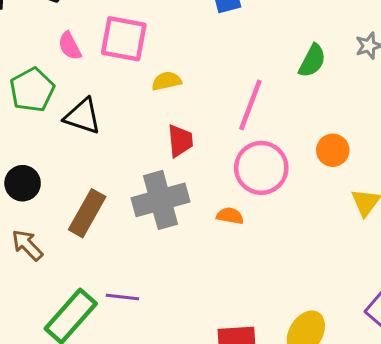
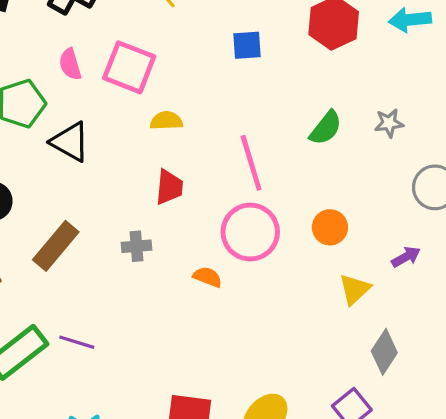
pink line: (250, 105) -> (251, 163), turned -48
gray cross: (160, 200) -> (137, 246), size x0.5

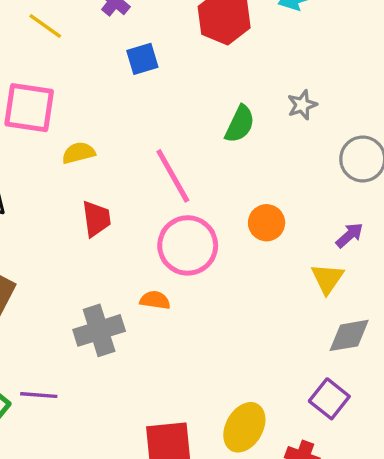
gray cross: (137, 246) -> (99, 330), moved, size x1.6
yellow triangle: (355, 289) -> (327, 279), moved
gray diamond: (384, 352) -> (349, 335), turned 60

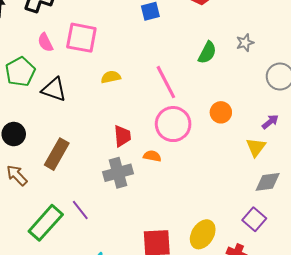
yellow semicircle: (79, 153) -> (111, 77), moved
red trapezoid: (96, 219) -> (122, 136), moved
purple line: (39, 395) -> (80, 210), turned 45

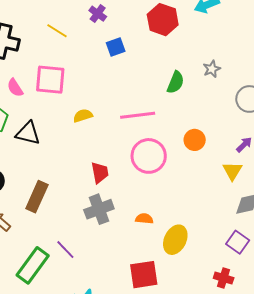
pink line: (166, 82) -> (138, 115), turned -64
orange semicircle: (152, 156) -> (144, 219), moved
yellow ellipse: (203, 234) -> (175, 240), moved

